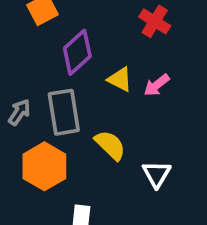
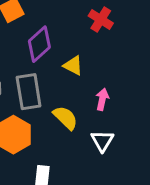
pink arrow: (157, 85) -> (102, 99), moved, turned 140

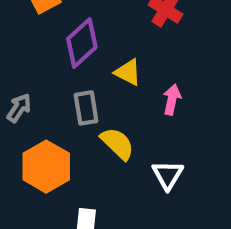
gray rectangle: (29, 92) -> (86, 108), moved, size x0.7
pink arrow: (102, 99) -> (172, 100), moved

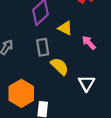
pink arrow: (172, 100) -> (89, 43), turned -56
orange hexagon: (46, 167) -> (21, 93), moved

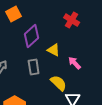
yellow semicircle: (60, 66) -> (59, 83), moved

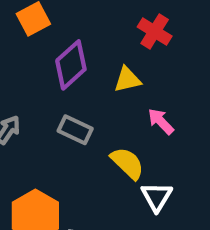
yellow triangle: (54, 50) -> (127, 80), moved, turned -40
gray rectangle: (34, 67) -> (75, 130), turned -56

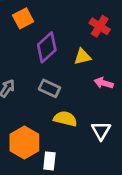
pink arrow: (161, 121) -> (104, 83), turned -30
yellow semicircle: (127, 163) -> (65, 119), moved, turned -30

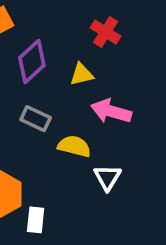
pink arrow: (104, 83) -> (111, 111), size x1.5
yellow semicircle: (65, 119) -> (74, 146), moved

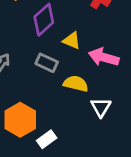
yellow triangle: (82, 74) -> (72, 41), moved, turned 36
white rectangle: (36, 220) -> (47, 139), turned 48

